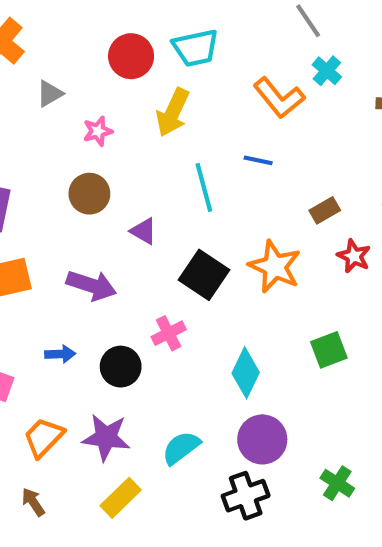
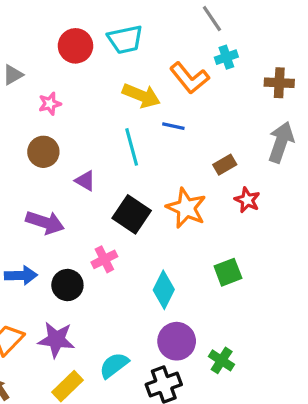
cyan cross: (327, 71) -> (226, 57), turned 30
yellow arrow: (173, 112) -> (141, 96), moved, turned -93
blue arrow: (60, 354) -> (21, 275), size x1.4
cyan semicircle: (181, 448) -> (114, 365), moved
green cross: (337, 483) -> (222, 360), moved

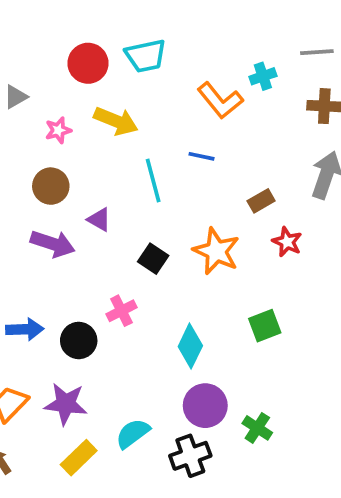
gray line: (212, 19) -> (317, 52), moved, turned -60
yellow arrow: (141, 96) -> (116, 121), moved
black square: (132, 214) -> (153, 259), size x0.7
purple arrow: (45, 222) -> (53, 244), moved

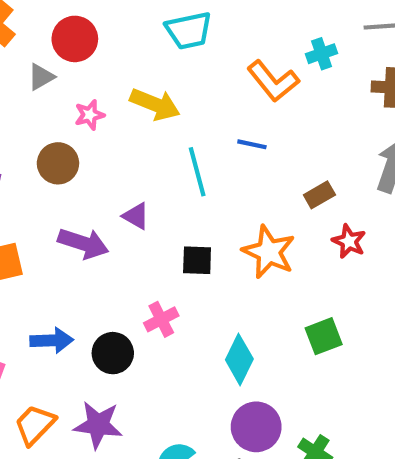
red circle: (88, 63) -> (75, 39), moved
brown circle: (51, 186) -> (58, 163), moved
black square: (153, 259) -> (197, 260), turned -32

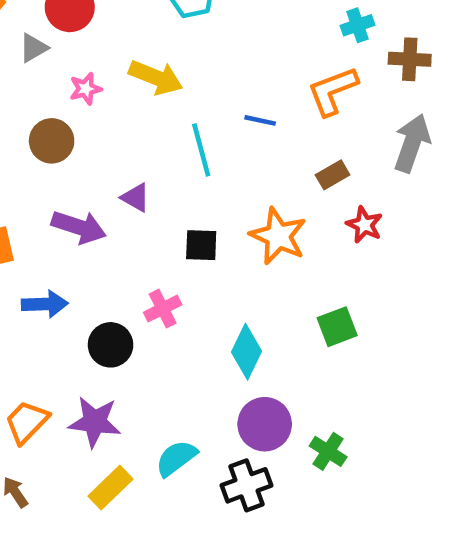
cyan cross: (322, 54) -> (358, 25), moved
orange L-shape: (273, 81) -> (333, 91), moved, turned 108
blue arrow: (52, 340) -> (45, 304), moved

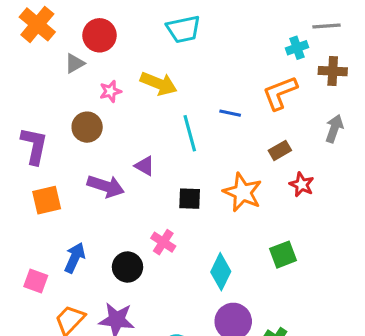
gray arrow: (412, 143) -> (334, 129), size x0.7
blue arrow: (45, 304) -> (75, 258), moved, turned -64
pink cross: (163, 309) -> (163, 242), turned -30

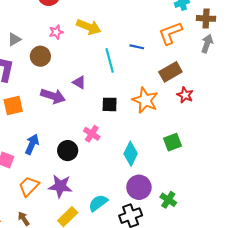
gray triangle: (75, 63) -> (14, 39), moved
gray arrow: (334, 129) -> (207, 44), moved
brown rectangle: (280, 150) -> (170, 72), size x1.5

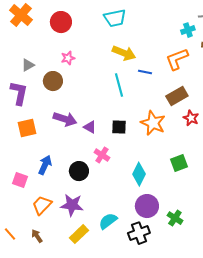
yellow arrow: (89, 27) -> (124, 53), moved
purple triangle: (79, 82) -> (90, 127), moved

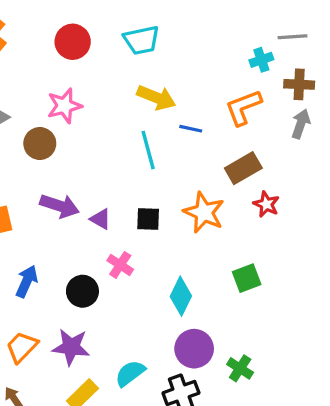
red circle: (61, 22) -> (73, 42), moved
pink star: (68, 58) -> (64, 106), size x1.5

